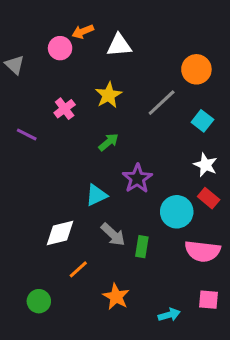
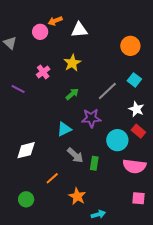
gray line: (162, 103) -> (107, 91), moved
purple star: (137, 178) -> (91, 118), turned 30
white diamond: (60, 233) -> (26, 150), moved
cyan arrow: (169, 315) -> (98, 214), moved

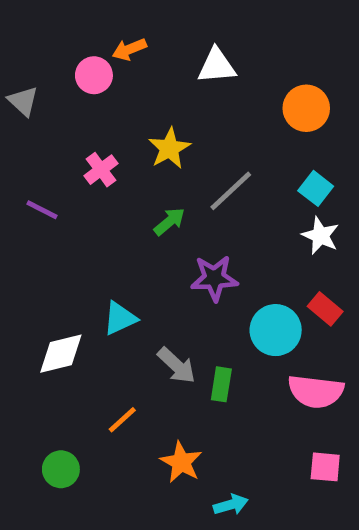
white triangle: (79, 30) -> (217, 66), moved
gray line: (107, 91) -> (231, 191), moved
white star: (136, 109) -> (320, 236), moved
cyan triangle: (64, 129) -> (120, 318), moved

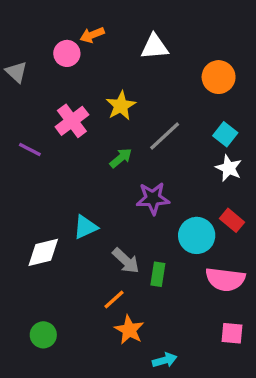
pink cross: (101, 170) -> (72, 121), size x1.4
orange line: (122, 420) -> (114, 300), moved

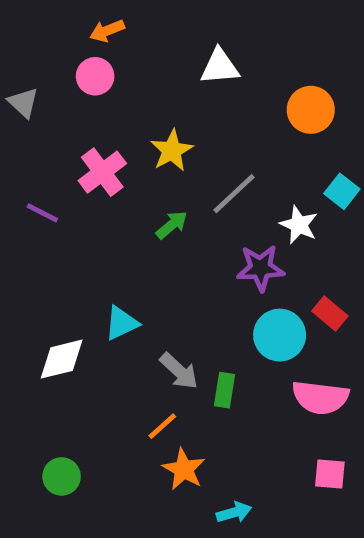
orange arrow: (92, 35) -> (107, 31), moved
cyan square: (225, 134) -> (342, 191), moved
white star: (229, 168) -> (299, 225), moved
purple star: (153, 198) -> (260, 268), moved

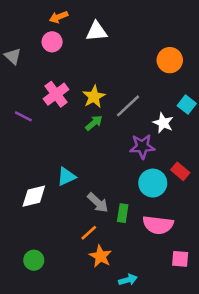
white triangle: (220, 67) -> (97, 31), moved
yellow star: (172, 151) -> (94, 97), moved
pink semicircle: (320, 397) -> (158, 225), moved

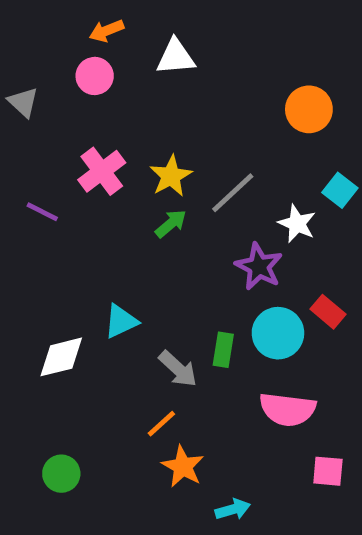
purple star: (142, 146) -> (259, 266), turned 30
green rectangle: (123, 213) -> (223, 350), moved

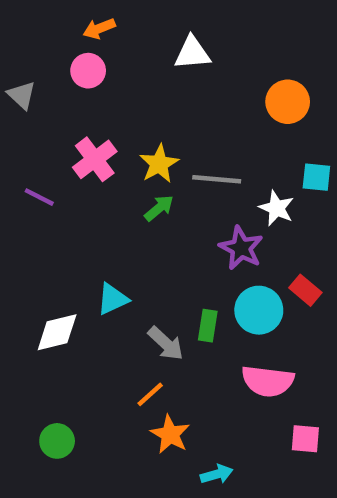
white triangle: (176, 57) -> (192, 53), moved
cyan square: (340, 190) -> (316, 177), turned -32
gray line: (233, 193) -> (217, 179), turned 48

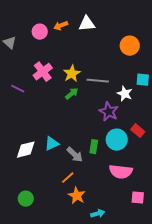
orange arrow: (99, 29) -> (61, 26), moved
cyan triangle: (112, 299) -> (52, 144), moved

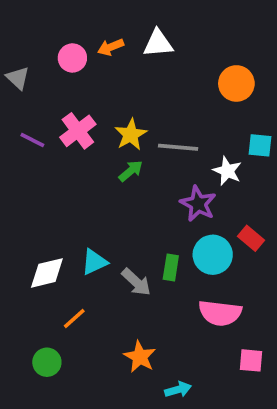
purple line: (18, 89) -> (32, 140), moved
orange line: (68, 178) -> (74, 318), moved

